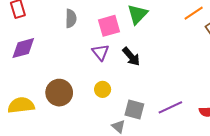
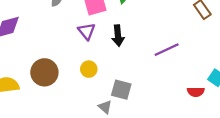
black arrow: (131, 57) -> (118, 36), turned 36
purple line: (170, 107) -> (167, 50), moved

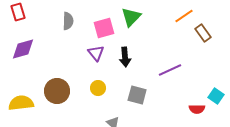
gray square: (121, 90) -> (137, 95), moved

